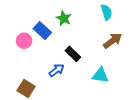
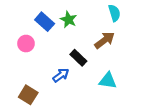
blue rectangle: (42, 31) -> (45, 22), moved
brown arrow: (113, 41) -> (105, 40), moved

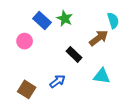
cyan semicircle: (114, 13) -> (113, 21), moved
blue arrow: (61, 75) -> (57, 81), moved

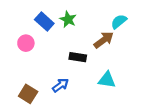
cyan semicircle: (113, 21) -> (119, 22), turned -112
black rectangle: (74, 54) -> (78, 57), turned -35

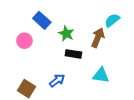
green star: (68, 19) -> (66, 34), moved
brown arrow: (104, 40) -> (98, 38), turned -30

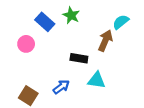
green star: (66, 34) -> (71, 15), moved
cyan triangle: (101, 75) -> (97, 80), moved

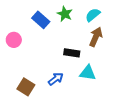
cyan semicircle: (121, 22) -> (93, 15), moved
pink circle: (26, 44) -> (14, 40), moved

